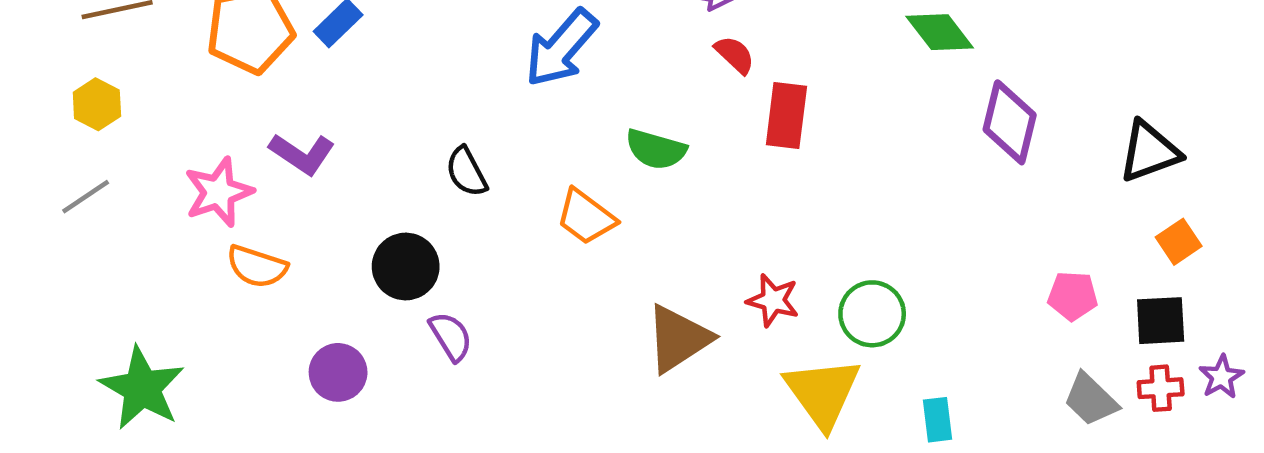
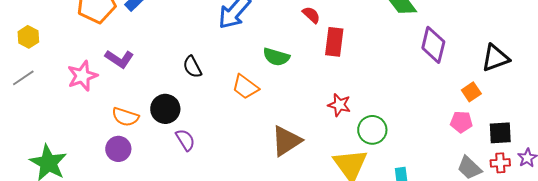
orange square: (1179, 242) -> (471, 92), moved
orange semicircle: (257, 266) -> (125, 117), moved
red star: (773, 300) -> (339, 105), moved
purple circle: (338, 372) -> (118, 149), moved

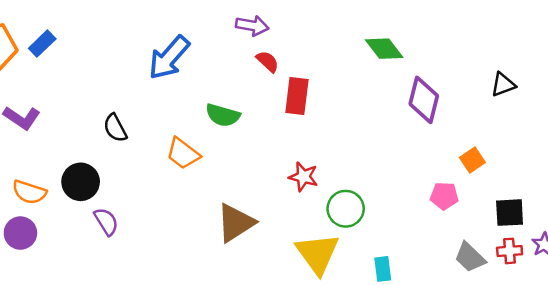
black triangle: (495, 58) -> (503, 85), moved, size x0.7
pink pentagon: (461, 122) -> (444, 196), moved

